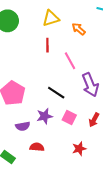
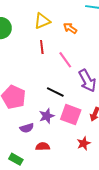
pink square: (69, 118) -> (71, 115), size x1.5

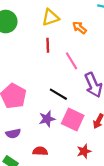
purple semicircle: (27, 128) -> (13, 133), moved

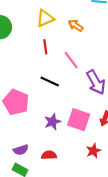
black line: (58, 94) -> (50, 81), moved
purple semicircle: (13, 133) -> (21, 150), moved

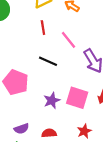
red star: (93, 151) -> (84, 131), moved

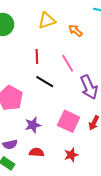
red line: (43, 28) -> (37, 56), moved
purple star: (52, 100) -> (33, 125), moved

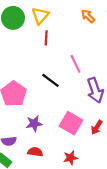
yellow triangle: (47, 21) -> (40, 16), moved, turned -36
orange arrow: (75, 31) -> (88, 16), moved
red line: (37, 56) -> (46, 38), moved

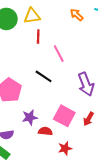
yellow triangle: (40, 16) -> (32, 16), turned 42
pink line: (76, 64) -> (59, 54), moved
red semicircle: (35, 152) -> (45, 131), moved

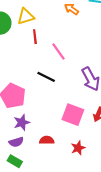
purple star: (30, 117) -> (22, 122), moved
red semicircle: (45, 131) -> (47, 140), moved

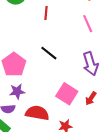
pink line: (59, 51) -> (88, 24), moved
red semicircle: (47, 140) -> (37, 113), size x1.6

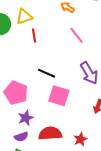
pink square: (67, 94) -> (59, 96), moved

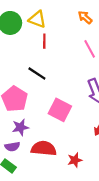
yellow triangle: (24, 17) -> (37, 19), turned 30
black line: (47, 73) -> (37, 73), moved

